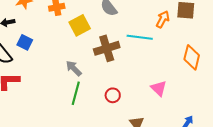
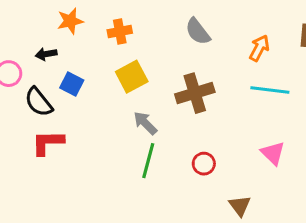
orange arrow: (163, 19) -> (259, 48), moved
yellow square: (80, 25) -> (132, 77), moved
cyan line: (140, 37) -> (270, 90), moved

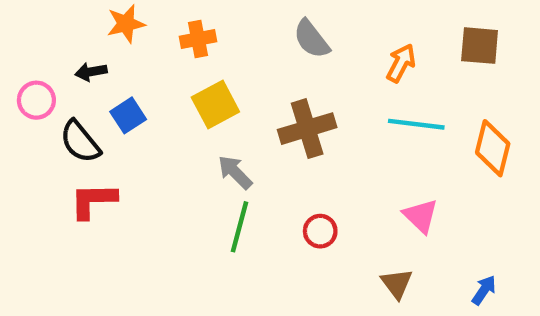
blue square: (72, 84) -> (128, 115), turned 30
brown triangle: (240, 206) -> (397, 284), moved

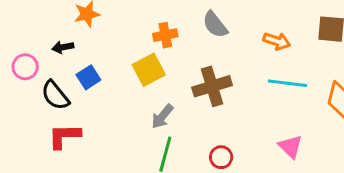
orange cross: (198, 39) -> (165, 35), moved
orange arrow: (401, 63) -> (277, 41), turned 80
gray arrow: (235, 172) -> (162, 116), turned -96

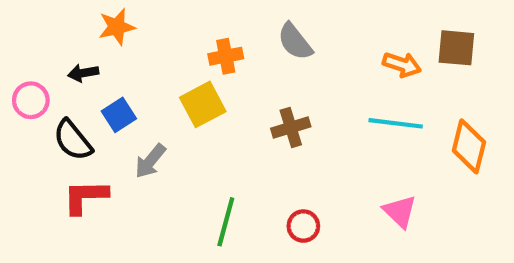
orange arrow: (277, 41) -> (402, 65), moved
brown cross: (212, 86) -> (291, 127), size x0.7
gray arrow: (162, 116) -> (150, 161), moved

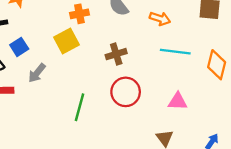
orange arrow: (402, 65) -> (160, 19), moved
pink triangle: (400, 211) -> (178, 101), turned -42
red circle: (303, 226) -> (126, 92), moved, size x1.6

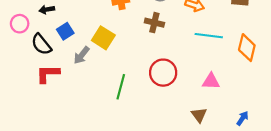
yellow square: (66, 41) -> (103, 38), moved, turned -30
brown cross: (116, 54) -> (154, 23), moved, turned 30

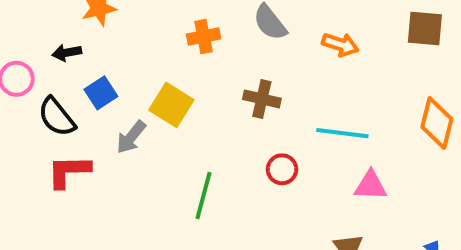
brown cross: (154, 23) -> (262, 99), moved
cyan line: (209, 36) -> (342, 133), moved
red circle: (163, 73) -> (282, 169), size x0.6

